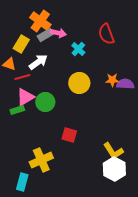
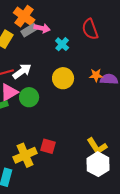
white arrow: (38, 62) -> (22, 71), moved
red square: (69, 135) -> (48, 146), moved

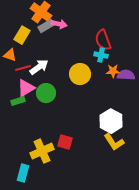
red semicircle: (90, 29) -> (103, 40), moved
cyan cross: (62, 44) -> (101, 55), moved, turned -32
white hexagon: (98, 164) -> (111, 121), moved

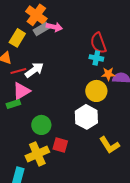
yellow circle: (80, 74) -> (96, 91), moved
green circle: (46, 93) -> (41, 125), moved
white hexagon: (111, 121) -> (86, 117), moved

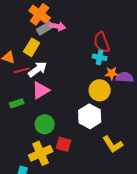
yellow rectangle: (17, 38) -> (32, 47), moved
pink triangle: (21, 91) -> (41, 90), moved

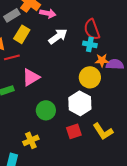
gray rectangle: (45, 28) -> (12, 15), moved
white arrow: (38, 69) -> (58, 36), moved
green circle: (45, 124) -> (46, 110), moved
red square: (64, 144) -> (74, 131), moved, turned -35
yellow cross: (41, 153) -> (31, 140), size x0.7

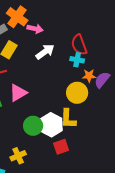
purple semicircle: (115, 64) -> (102, 80), turned -54
white hexagon: (80, 103) -> (51, 125), moved
yellow L-shape: (103, 131) -> (68, 119), moved, turned 35

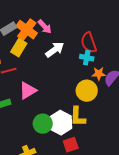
orange cross: (17, 17) -> (27, 30), moved
pink arrow: (35, 29) -> (45, 27), turned 35

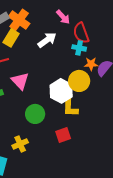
pink arrow: (45, 27) -> (63, 17), moved
pink triangle: (28, 91) -> (20, 81), turned -42
white hexagon: (61, 123) -> (61, 91), moved

